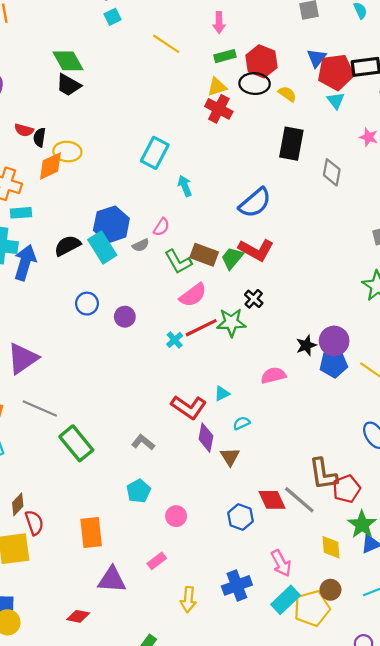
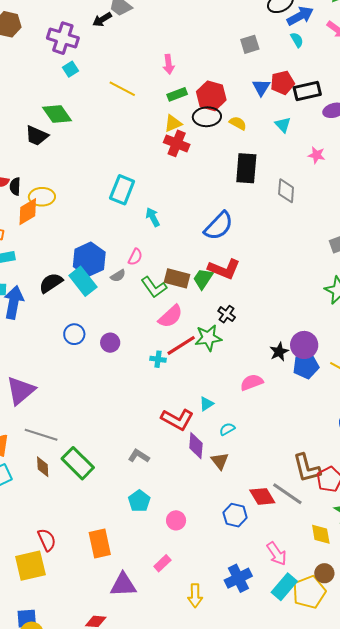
green diamond: (68, 61) -> (57, 114), moved
red pentagon: (336, 72) -> (282, 83), moved, size x0.7
cyan cross: (175, 340) -> (158, 359), turned -35
brown diamond: (18, 504) -> (43, 467), moved, turned -40

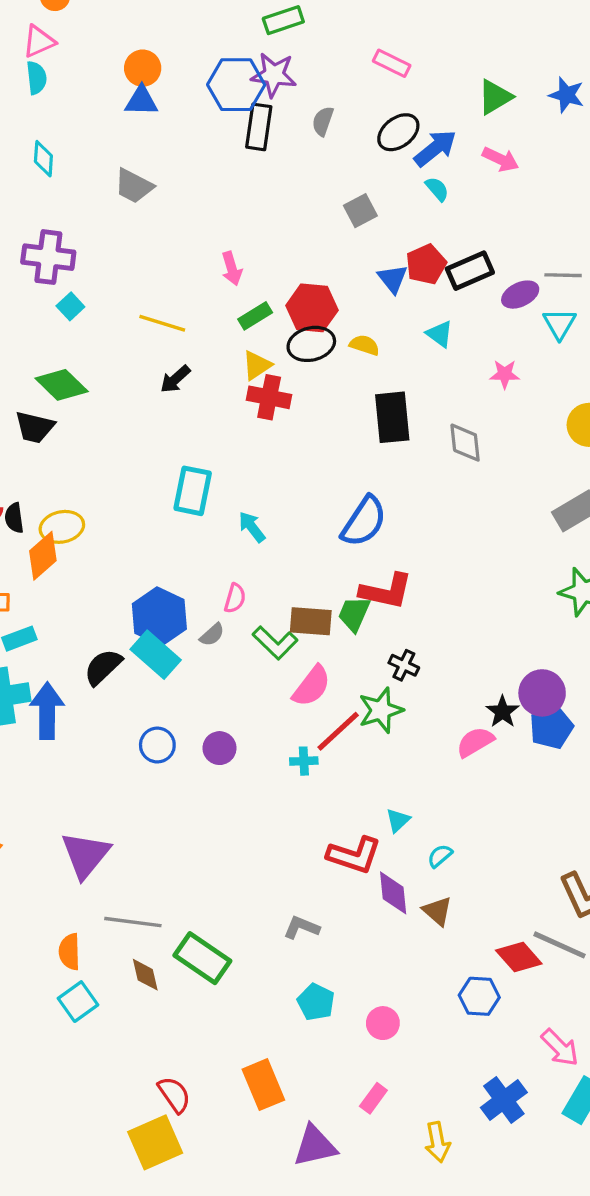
black arrow: (102, 19) -> (175, 379), moved
pink semicircle: (252, 382) -> (475, 742), moved

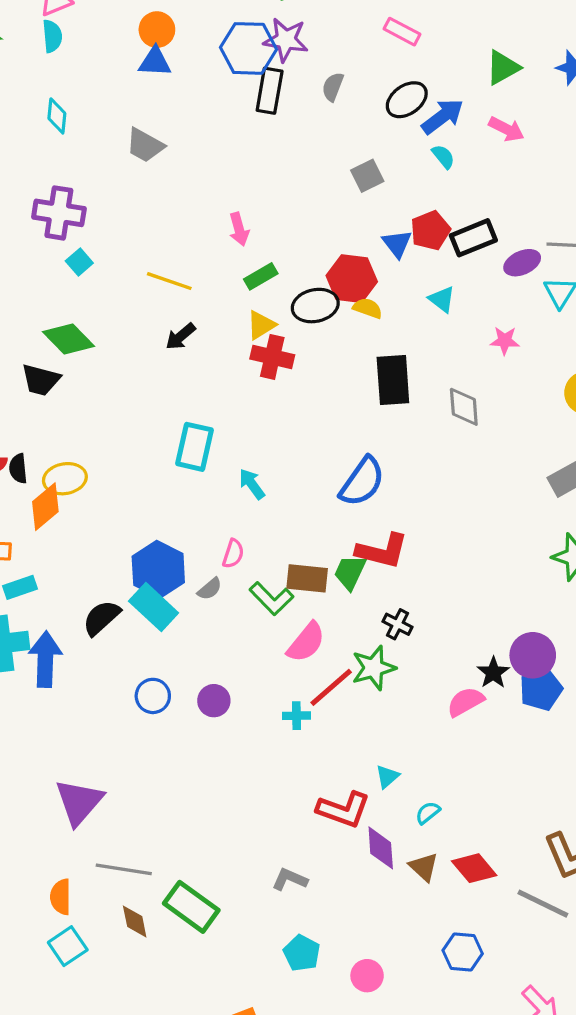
red hexagon: (312, 308) -> (352, 279), moved
red diamond: (519, 957) -> (474, 868), moved

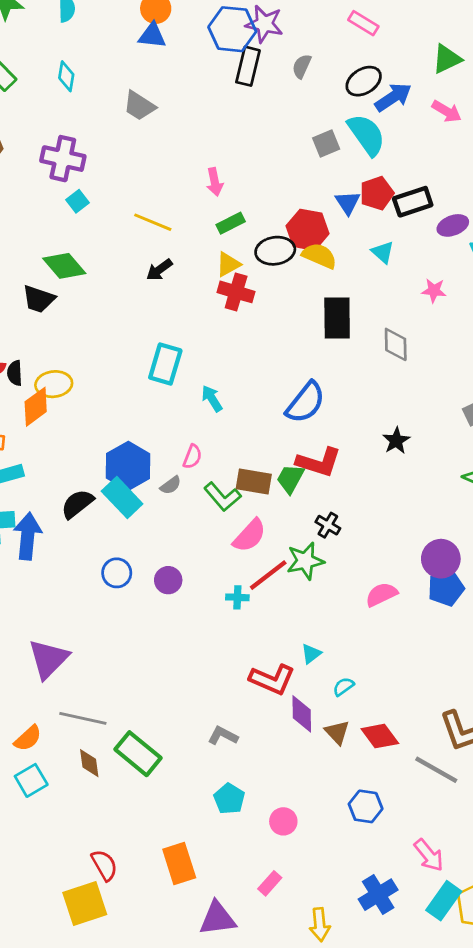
cyan semicircle: (443, 157) -> (366, 135), moved, size x2.0
yellow semicircle: (368, 308) -> (319, 256), size x1.4
black star: (493, 673) -> (396, 441), moved
orange semicircle: (61, 897) -> (28, 738), turned -136

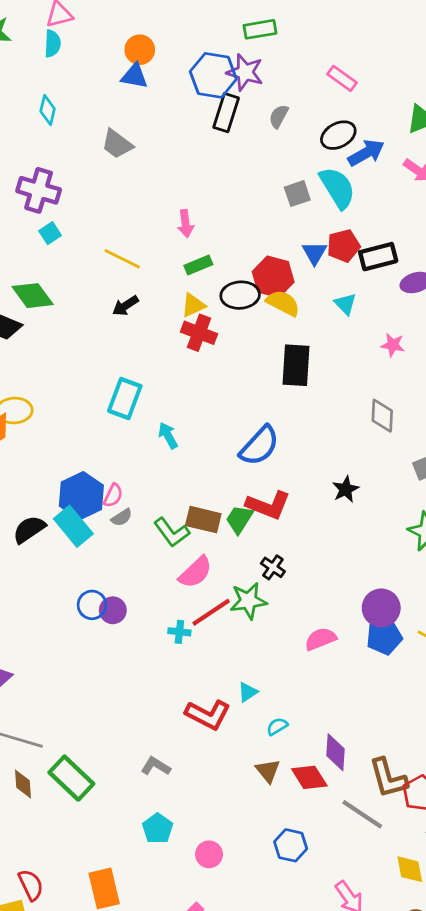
gray diamond: (396, 344) -> (382, 416), moved
pink semicircle: (192, 457) -> (113, 495), moved
blue circle: (117, 573) -> (92, 605), moved
purple diamond: (302, 714) -> (335, 752), moved

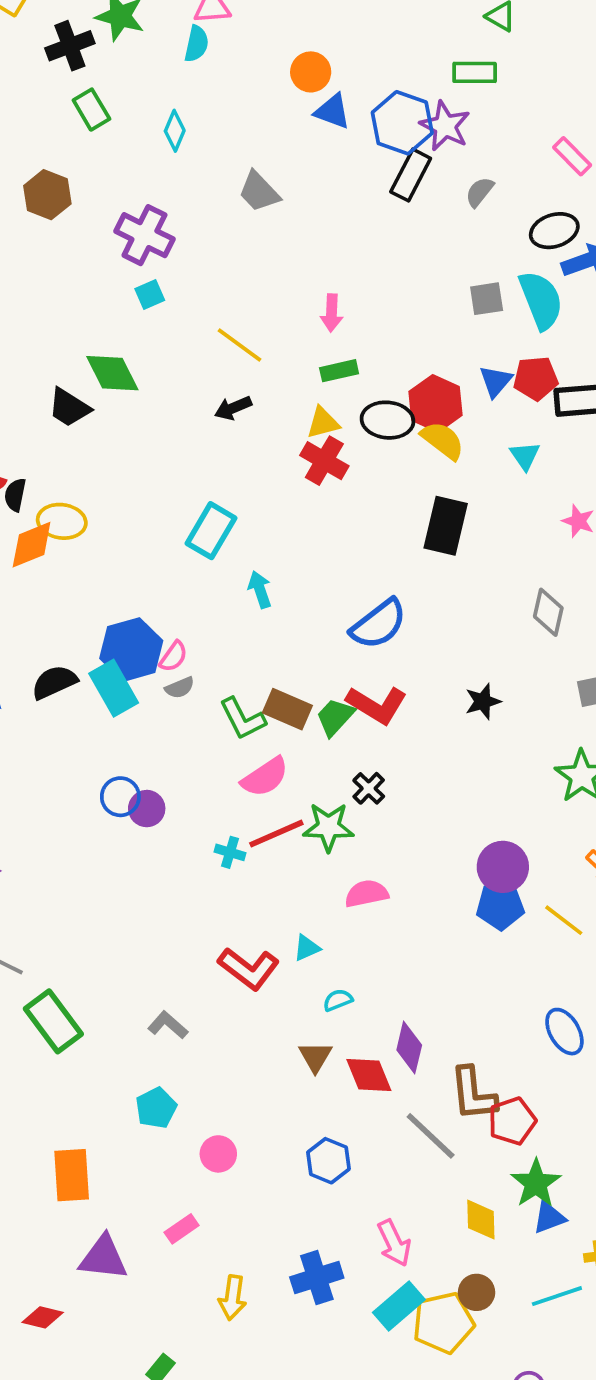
blue triangle: (134, 76) -> (332, 111), moved
pink semicircle: (321, 639) -> (367, 894), moved

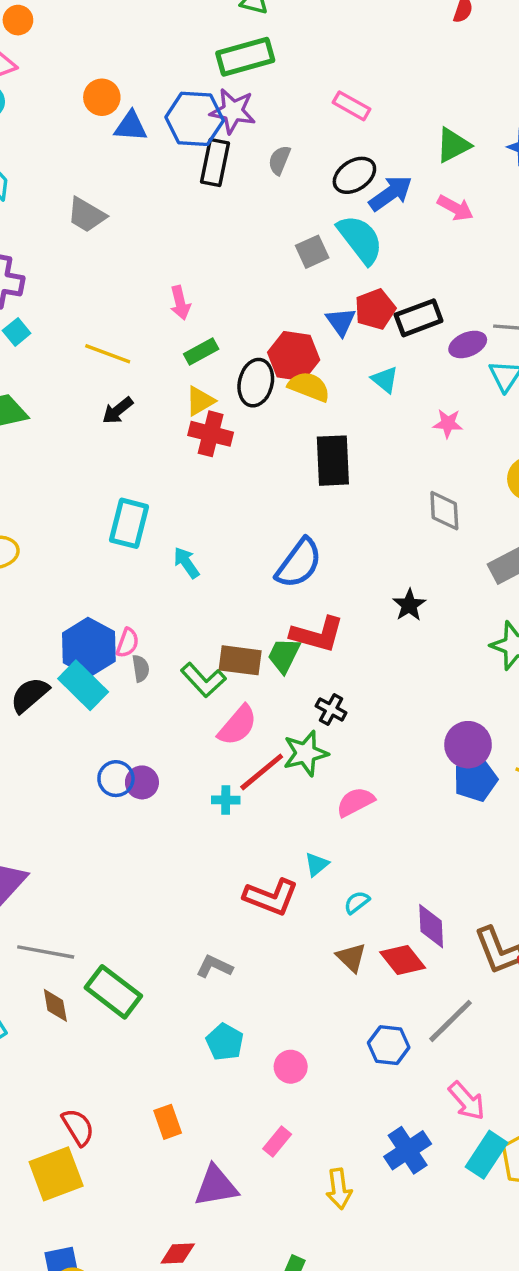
green rectangle: (475, 72) -> (245, 57), size x1.4
black ellipse: (388, 420) -> (256, 383), turned -66
gray semicircle: (180, 688) -> (141, 668), turned -60
gray line: (431, 1136) -> (451, 1021), moved, turned -72
orange rectangle: (72, 1175) -> (168, 1122), size x0.7

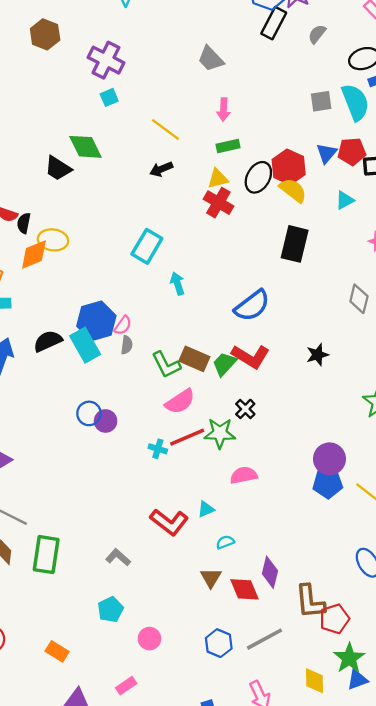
gray trapezoid: (86, 215) -> (211, 59), moved
cyan triangle: (385, 380) -> (345, 200), turned 36
green rectangle: (113, 992) -> (46, 555), turned 45
orange rectangle: (168, 1122) -> (57, 651), turned -55

